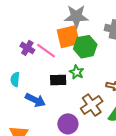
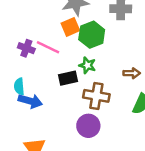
orange square: (68, 37) -> (70, 27), size x0.7
blue arrow: (35, 100) -> (30, 101), moved
brown cross: (92, 105) -> (96, 96), moved, turned -35

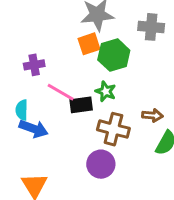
pink line: (48, 47) -> (61, 92), moved
purple cross: (26, 48) -> (34, 65), turned -35
brown arrow: (132, 73) -> (152, 115), moved

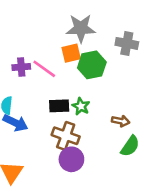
green star: (106, 91) -> (81, 106), moved
pink line: (61, 92) -> (44, 69), moved
brown cross: (113, 129) -> (66, 136), moved

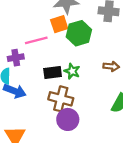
purple cross: (21, 67) -> (16, 58), moved
pink line: (44, 69) -> (36, 40), turned -45
brown arrow: (121, 121) -> (111, 66), moved

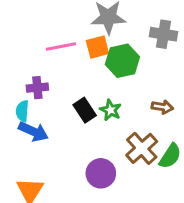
pink line: (36, 40) -> (61, 46), moved
black rectangle: (53, 72) -> (85, 110), turned 60
brown cross: (61, 99) -> (142, 148), moved, turned 30

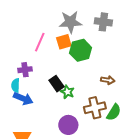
gray cross: (164, 34) -> (103, 22), moved
pink line: (61, 46) -> (40, 42), turned -54
green star: (111, 110) -> (67, 92), moved
brown cross: (142, 148) -> (95, 108), turned 30

